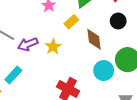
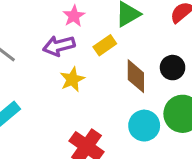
black circle: (118, 21) -> (173, 68), moved
purple arrow: (28, 44) -> (59, 46), moved

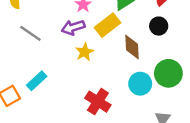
yellow rectangle: (105, 45) -> (108, 25), size x1.5
black circle: (173, 68) -> (159, 26), moved

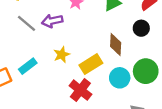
yellow rectangle: (108, 25) -> (91, 64), moved
purple arrow: (73, 27) -> (52, 21), moved
yellow star: (85, 52) -> (62, 55), moved

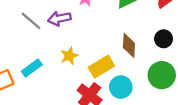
black circle: (141, 28) -> (164, 39), moved
cyan circle: (120, 78) -> (121, 87), moved

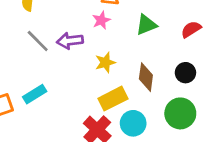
yellow star: (69, 56) -> (105, 63), moved

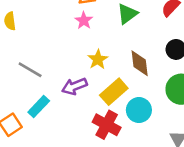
gray line: (38, 41) -> (30, 70), moved
purple arrow: (70, 41) -> (74, 86), moved

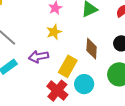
yellow star: (98, 59) -> (54, 32), moved
yellow rectangle: (114, 92) -> (68, 66), turned -30

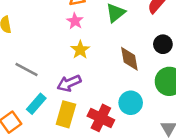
yellow rectangle: (68, 66) -> (66, 114), moved

